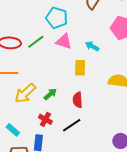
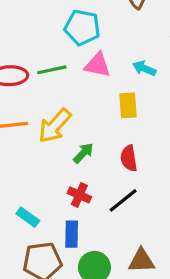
green line: (36, 42) -> (52, 70), turned 30
yellow arrow: (25, 93) -> (55, 126), moved

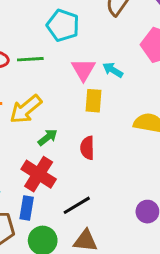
pink triangle: (97, 65) -> (83, 70), moved, turned 40
red cross: (79, 195) -> (39, 174), size x1.6
black line: (123, 200) -> (77, 205), moved

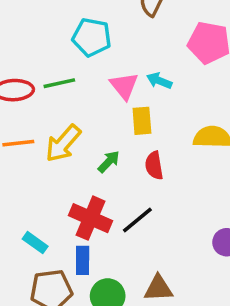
green arrow: (48, 137) -> (109, 162), moved
red semicircle: (87, 148) -> (154, 166), moved
black line: (77, 205) -> (137, 220), moved

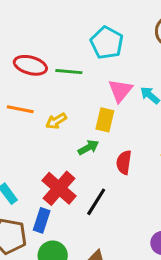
yellow rectangle: (142, 121) -> (105, 120), moved
yellow arrow: (63, 143) -> (56, 121), size x0.6
black line: (137, 220) -> (96, 202), turned -36

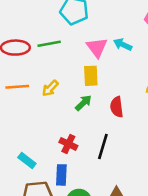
red cross: (59, 188) -> (68, 144), size x0.6

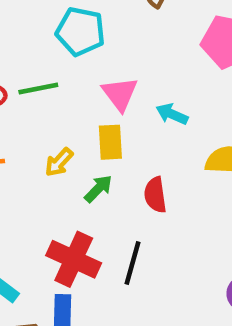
cyan arrow: (123, 45) -> (172, 114), moved
yellow arrow: (50, 88) -> (59, 162), moved
red cross: (68, 144) -> (74, 259), size x1.6

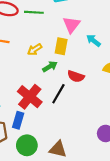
red semicircle: (155, 195) -> (76, 76), turned -77
black line: (133, 263) -> (58, 94), moved

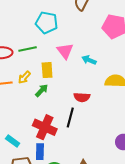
yellow rectangle: (61, 46) -> (47, 70), moved
yellow arrow: (35, 49) -> (24, 77), moved
green arrow: (50, 67) -> (42, 90), moved

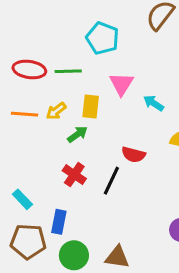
red cross: (45, 127) -> (74, 175), moved, size x0.7

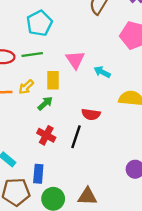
cyan pentagon: (102, 38) -> (39, 23), moved, turned 30

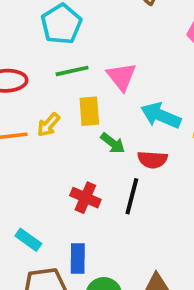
green line: (32, 55) -> (72, 71), moved
cyan arrow: (102, 72) -> (161, 115), moved, size x1.5
green arrow: (45, 103) -> (113, 143), moved, turned 84

